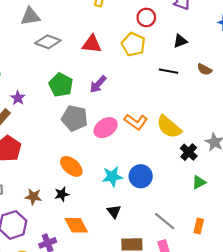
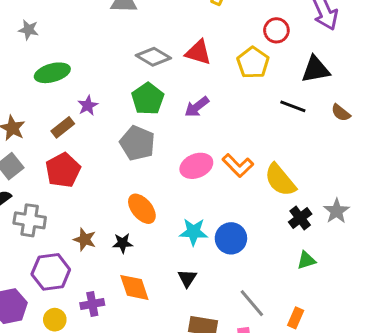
black triangle: (180, 41) -> (316, 70), size x1.5
gray diamond: (48, 42) -> (153, 57), moved
gray pentagon: (75, 118) -> (137, 143), moved

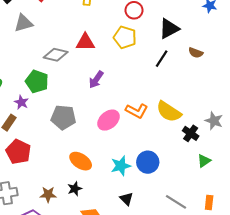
green pentagon: (148, 99) -> (37, 81), moved
black line: (293, 106) -> (162, 59), turned -60

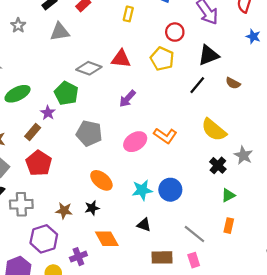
yellow semicircle: (169, 112) -> (214, 130), moved
black triangle: (126, 199) -> (144, 225), turned -32
orange rectangle: (209, 202) -> (229, 226), moved

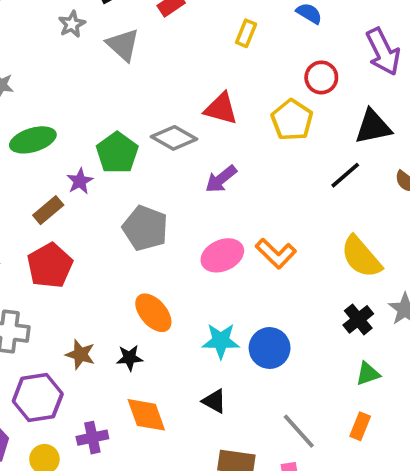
gray star: (18, 25) -> (72, 24), moved
gray triangle: (60, 32) -> (123, 45), turned 42
gray diamond: (89, 68) -> (174, 138), moved

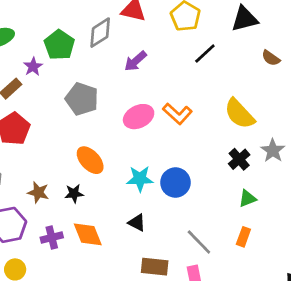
gray diamond: (174, 138) -> (100, 33), turned -60
black line: (345, 175) -> (205, 54), moved
purple cross: (92, 438) -> (52, 238), moved

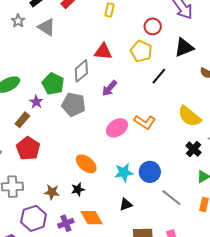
gray pentagon: (82, 99) -> (73, 105), moved
black triangle: (137, 223) -> (126, 204), turned -40
gray line: (199, 242) -> (171, 198), moved

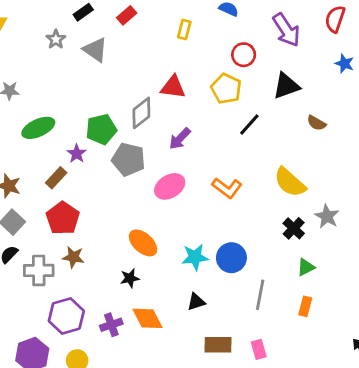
green pentagon: (53, 84) -> (101, 129), turned 30
pink ellipse: (117, 128) -> (170, 186), moved
brown star: (52, 192) -> (73, 257), moved
gray line: (171, 198) -> (260, 295), turned 60

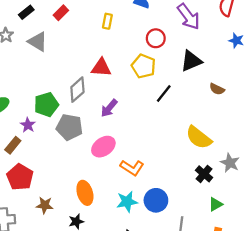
orange L-shape: (227, 188) -> (132, 168), moved
orange ellipse: (143, 243) -> (85, 193), turned 35
brown star: (73, 257) -> (45, 205), moved

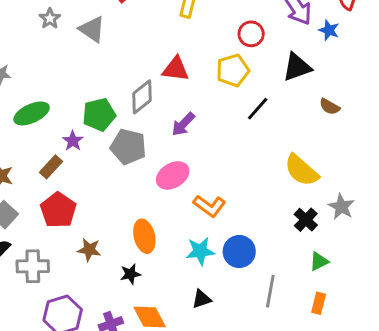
blue star: (236, 40) -> (329, 30), moved
yellow pentagon: (144, 66) -> (233, 70), turned 30

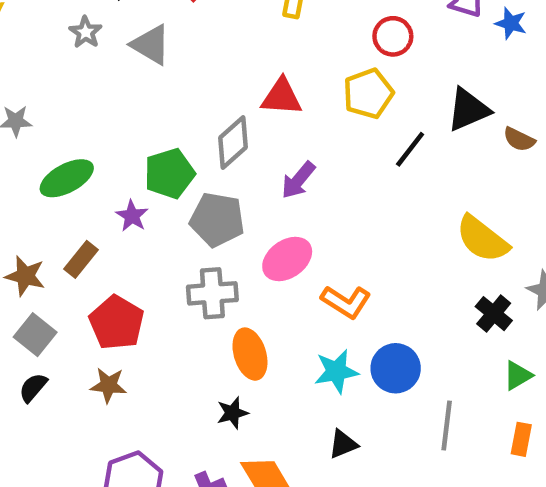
black triangle: (297, 67) -> (468, 110), moved
brown rectangle: (51, 167) -> (81, 259), moved
brown star: (89, 250) -> (108, 385), moved
gray cross: (33, 266) -> (212, 293), moved

